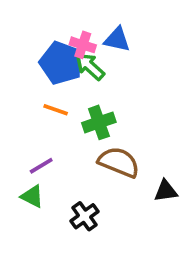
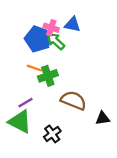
green cross: (99, 122) -> (48, 76), moved
green triangle: (32, 196) -> (20, 122), size x1.6

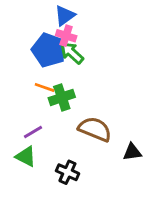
blue triangle: (72, 24) -> (65, 16), moved, turned -48
green triangle: (20, 122) -> (26, 156), size x0.7
black cross: (52, 134) -> (68, 172), turned -30

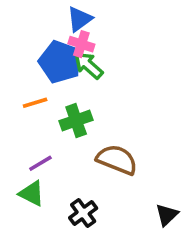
orange line: (45, 87) -> (35, 103), moved, turned -36
black triangle: (132, 152) -> (167, 215), moved, turned -36
black cross: (68, 172) -> (83, 213), turned 30

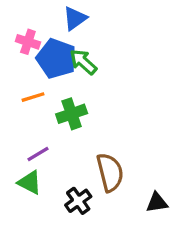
pink cross: (81, 44) -> (28, 42), moved
brown semicircle: (117, 160) -> (110, 172), moved, turned 54
black triangle: (167, 215) -> (157, 203), turned 35

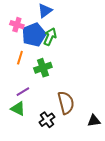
blue pentagon: (56, 59) -> (34, 35), turned 30
green arrow: (83, 62) -> (50, 37), turned 72
orange line: (33, 97) -> (20, 58), turned -56

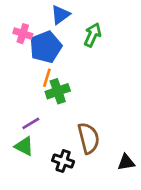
green arrow: (50, 37) -> (93, 35), moved
orange line: (20, 58) -> (47, 78), moved
black cross: (47, 120) -> (63, 161), turned -35

